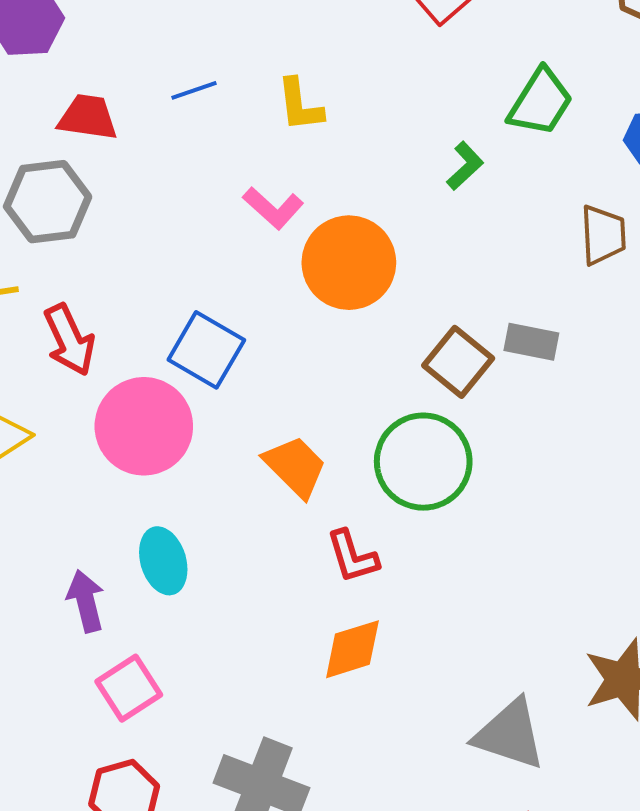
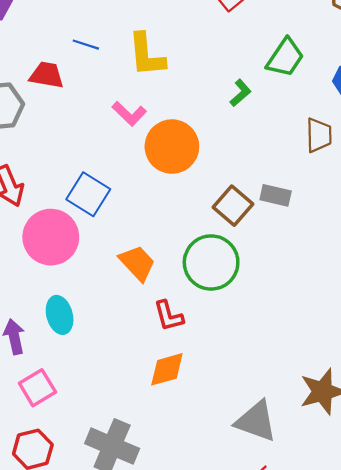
blue line: (194, 90) -> (86, 45), turned 35
yellow L-shape: (300, 105) -> (147, 55), size x1.4
red trapezoid: (88, 117) -> (47, 75), moved

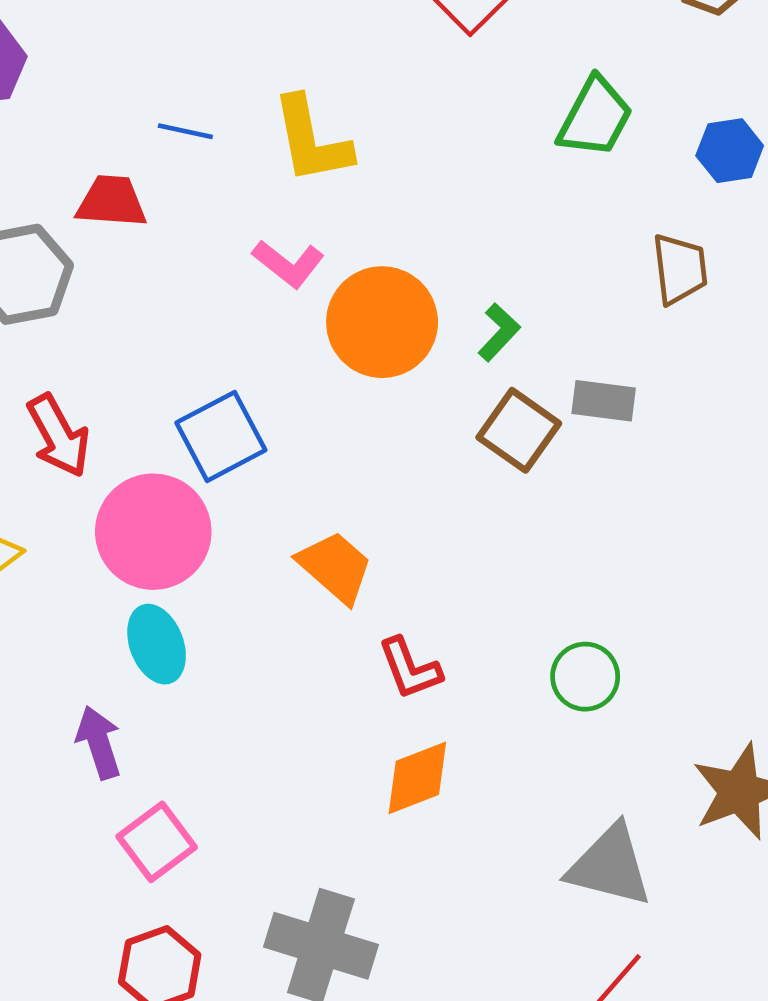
green L-shape: (241, 93) -> (499, 332), moved
blue square: (88, 194) -> (221, 436), turned 36
green circle: (211, 262) -> (585, 677), moved, size x0.6
cyan ellipse: (60, 315) -> (157, 644), moved

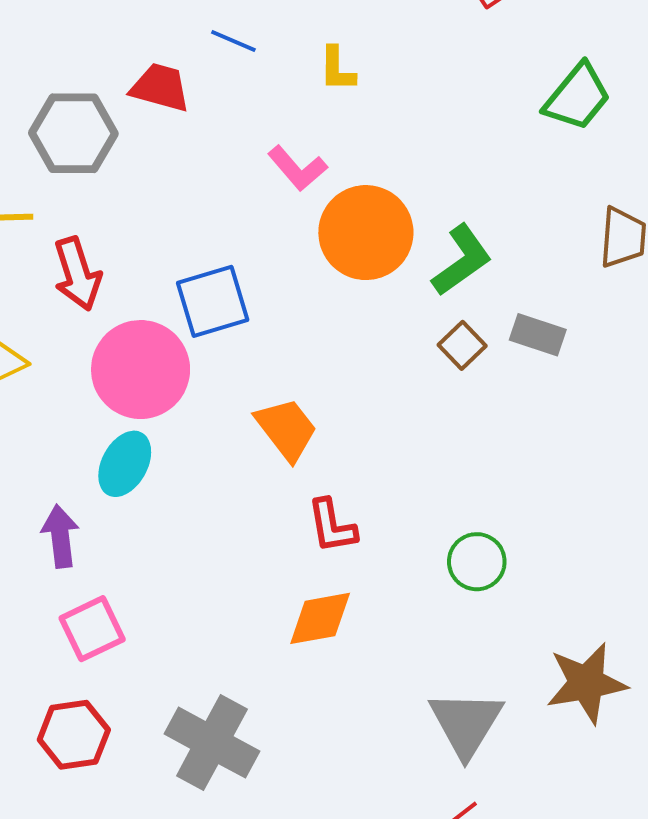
yellow L-shape: (311, 140) -> (337, 69), size x0.6
green L-shape: (499, 332) -> (462, 260), size x1.5
brown square: (519, 430) -> (462, 345), size x0.7
cyan ellipse: (157, 644) -> (125, 464), turned 38
gray triangle: (610, 866) -> (466, 723), turned 36

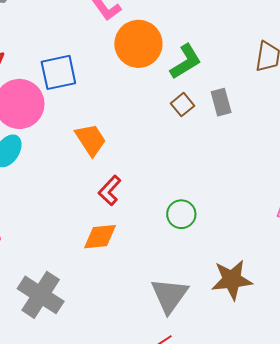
gray rectangle: (538, 335) -> (221, 102), turned 52
red L-shape: (332, 526) -> (110, 190), turned 48

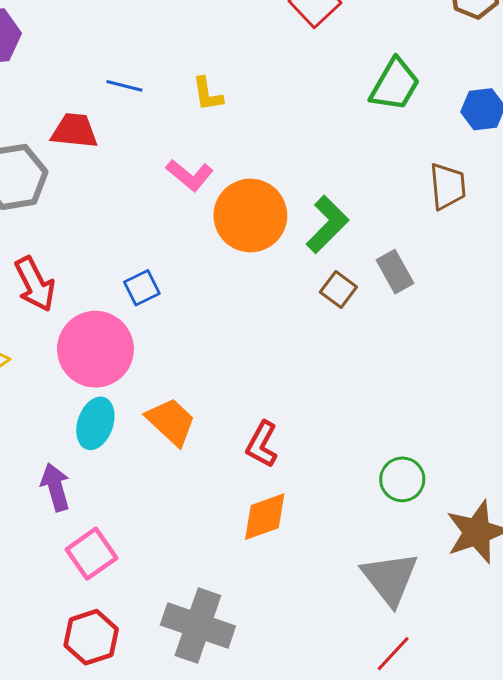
blue square: (58, 72) -> (142, 288), size x0.6
orange trapezoid: (91, 140) -> (171, 422), moved
green circle: (181, 214) -> (402, 479), moved

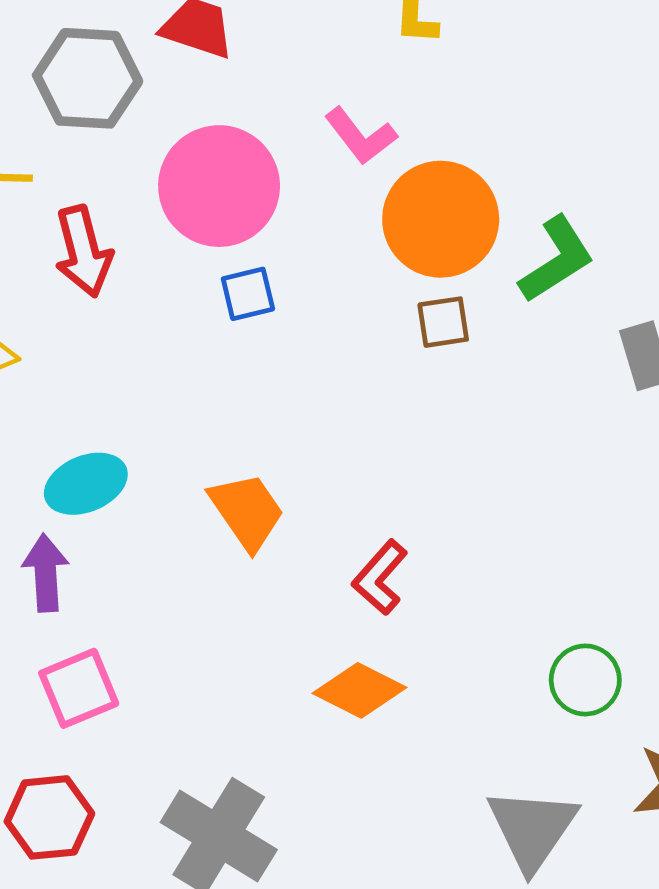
brown square: (338, 290) -> (443, 322), moved, turned 32
pink circle: (95, 349) -> (219, 186), moved
cyan ellipse: (95, 423) -> (86, 484), moved, turned 36
orange diamond: (265, 517) -> (359, 690), turned 34

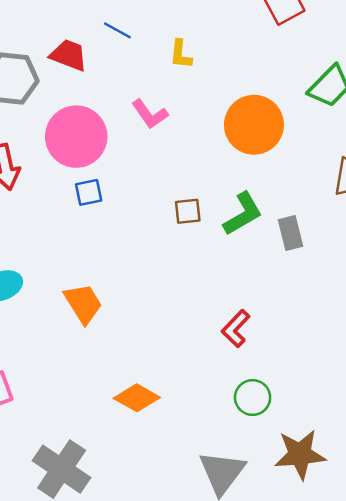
orange circle: (441, 219) -> (254, 125), moved
green L-shape: (557, 259) -> (243, 214), moved
red L-shape: (380, 578) -> (236, 329), moved

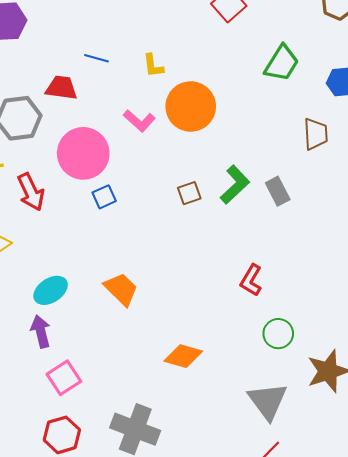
orange circle: (254, 125) -> (191, 106), moved

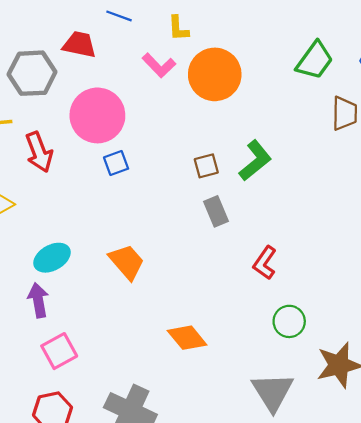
green trapezoid: (282, 63) -> (315, 60), moved
pink L-shape: (139, 121) -> (159, 65), moved
gray rectangle: (278, 191) -> (216, 211), moved
orange diamond: (183, 356) -> (187, 338), turned 30

